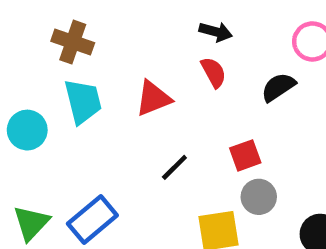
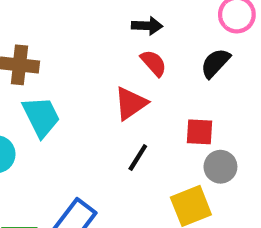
red triangle: (153, 98) -> (131, 103), moved
red square: (245, 155) -> (200, 132), turned 36

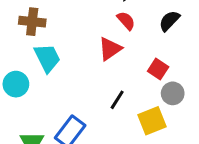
red square: (200, 132) -> (158, 69), turned 30
black line: (138, 158) -> (117, 100), moved

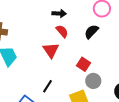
red triangle: (110, 49) -> (51, 50), turned -30
black line: (117, 100) -> (48, 86), moved

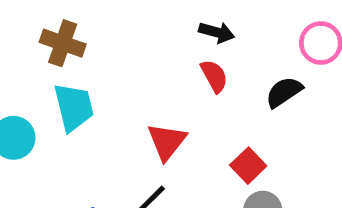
red triangle: (51, 50) -> (167, 142), moved

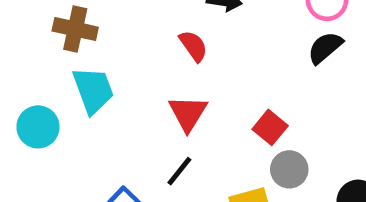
red semicircle: (214, 76) -> (193, 46), moved
black semicircle: (284, 92) -> (325, 48), moved

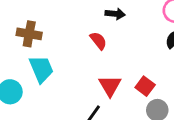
red triangle: (188, 113) -> (110, 86), moved

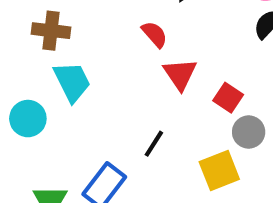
red triangle: (110, 86) -> (180, 74), moved

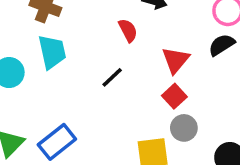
red triangle: (180, 74) -> (176, 60), moved
black line: (154, 144) -> (112, 77), moved

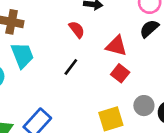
red triangle: (176, 60) -> (116, 46), turned -45
gray circle: (184, 128) -> (144, 106), moved

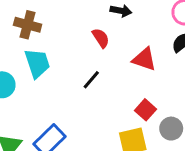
red square: (120, 73) -> (145, 110), moved

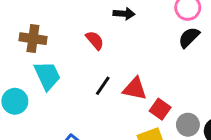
red semicircle: (101, 38) -> (95, 40), moved
red triangle: (144, 59) -> (135, 89), moved

